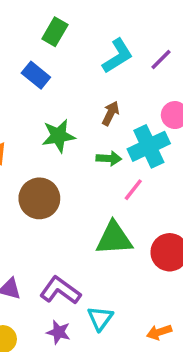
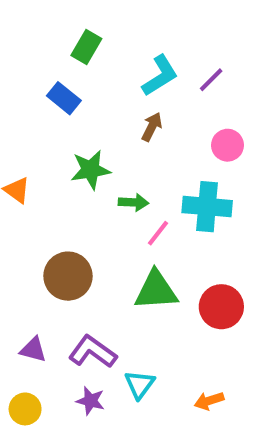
brown arrow: (111, 113) -> (152, 127), moved
cyan cross: (149, 146) -> (207, 207), moved, turned 30
green arrow: (109, 158) -> (133, 202), moved
pink line: (133, 190) -> (158, 233), moved
brown circle: (39, 198) -> (68, 276), moved

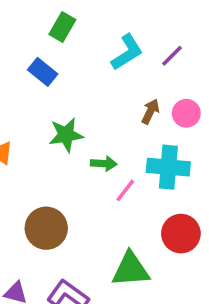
brown arrow: (152, 127) -> (150, 111), moved
green triangle: (156, 290) -> (131, 269), moved
red circle: (221, 307) -> (181, 234), moved

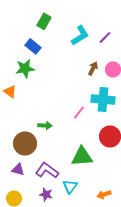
green star: (66, 135) -> (25, 68), moved
green arrow: (104, 164) -> (45, 125), moved
brown circle: (46, 228) -> (25, 143), moved

